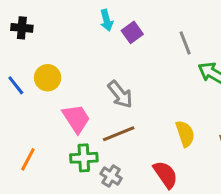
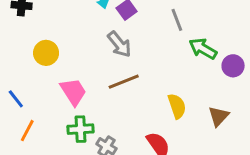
blue line: (16, 85) -> (16, 99), moved
gray arrow: (120, 94) -> (119, 44), moved
brown line: (119, 134) -> (124, 82), moved

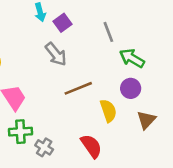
purple circle: (233, 66) -> (131, 88), moved
brown line: (124, 82) -> (78, 88), moved

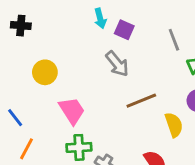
purple square: (62, 23) -> (124, 30), turned -30

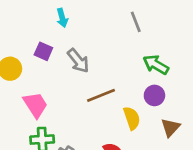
purple square: (124, 30) -> (43, 51), moved
gray line: (174, 40) -> (136, 22), moved

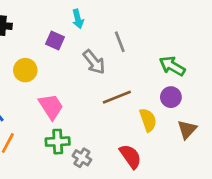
gray line: (136, 22) -> (120, 42), moved
purple square: (43, 51) -> (55, 40), moved

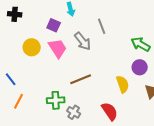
brown line: (117, 97) -> (81, 79), moved
pink trapezoid: (51, 107) -> (58, 48), moved

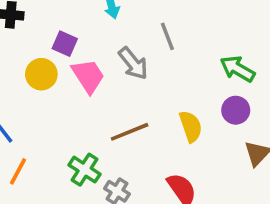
purple square: (54, 25) -> (65, 44), moved
yellow semicircle: (123, 84) -> (191, 126), moved
green cross: (56, 100) -> (85, 170), turned 36

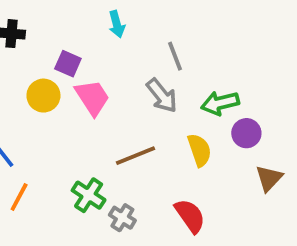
gray arrow: (133, 63) -> (162, 96), moved
green arrow: (238, 69) -> (220, 103), moved, turned -44

